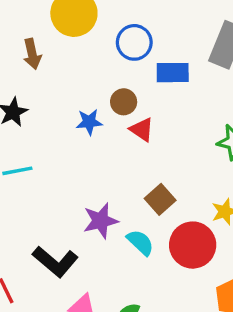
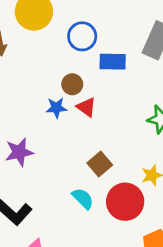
blue star: (89, 122) -> (56, 108), moved
purple star: (101, 221) -> (19, 152), moved

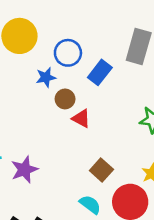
blue rectangle: (113, 62) -> (100, 72), turned -45
blue star: (56, 108) -> (46, 77), moved

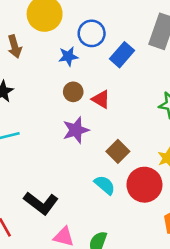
brown circle: (65, 99) -> (73, 92), moved
purple star: (24, 170) -> (76, 130), moved

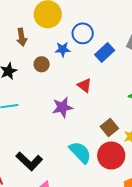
brown circle: (73, 92) -> (42, 64), moved
brown square: (118, 151) -> (109, 127), moved
cyan semicircle: (105, 185) -> (80, 152), size x1.4

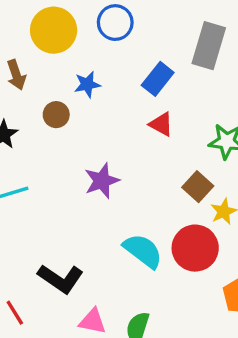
blue circle: (83, 33) -> (115, 23), moved
red triangle: (84, 85) -> (161, 124), moved
brown square: (109, 127) -> (198, 187), moved

